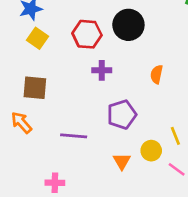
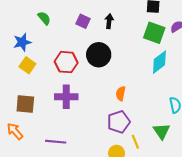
purple cross: (102, 70) -> (66, 97), moved, size x1.5
purple pentagon: (122, 115) -> (119, 122), moved

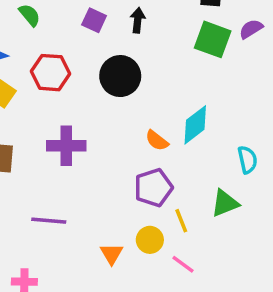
red hexagon: (66, 62) -> (51, 73), moved
cyan diamond: (159, 62) -> (195, 125), moved
orange semicircle: (121, 94) -> (157, 141), turned -64
green triangle: (162, 131) -> (225, 203), turned 42

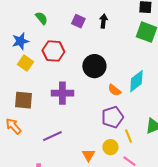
black circle: (120, 76) -> (94, 66), moved
purple line: (49, 221) -> (52, 136), turned -30

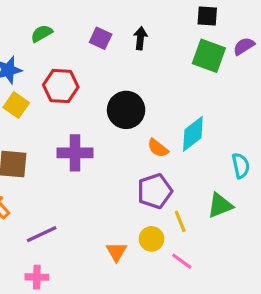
green semicircle: (41, 18) -> (42, 33), turned -80
purple line: (52, 136) -> (42, 234), moved

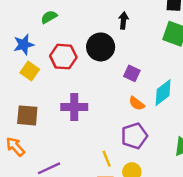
purple square: (101, 38) -> (132, 73), moved
black circle: (126, 110) -> (101, 47), moved
yellow line: (180, 221) -> (107, 159), moved

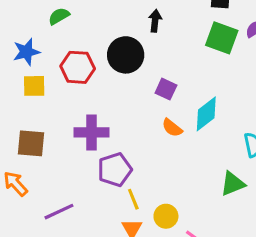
yellow square: (30, 71) -> (34, 86), turned -36
purple pentagon: (134, 136) -> (115, 170), moved

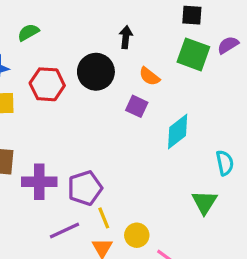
orange semicircle: (172, 128) -> (149, 76), moved
purple cross: (91, 132) -> (39, 182), moved
green triangle: (233, 184) -> (204, 202), turned -36
purple line: (59, 212) -> (64, 231), moved

